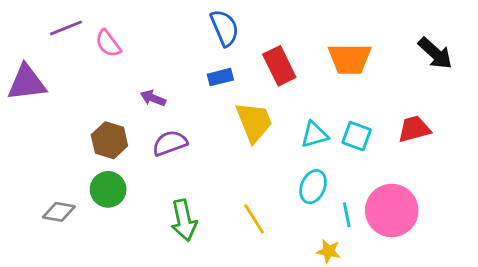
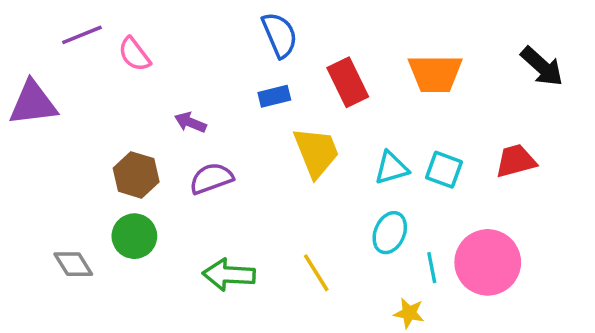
gray diamond: (59, 212) -> (73, 264), turned 48
green arrow: (184, 220) -> (229, 275), turned 105

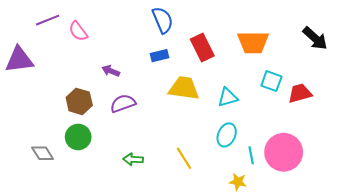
yellow trapezoid: (316, 152) -> (184, 88), turned -60
cyan square: (444, 170) -> (271, 81), moved
green arrow: (229, 275) -> (133, 159), size x0.7

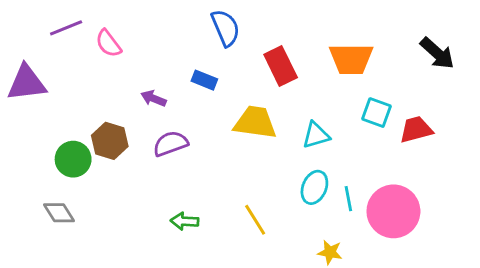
blue rectangle: (160, 56) -> (204, 80), moved, turned 36
green circle: (78, 137) -> (73, 159), moved
cyan line: (251, 155) -> (348, 199), moved

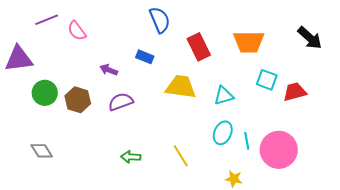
green circle: (73, 159) -> (45, 93), moved

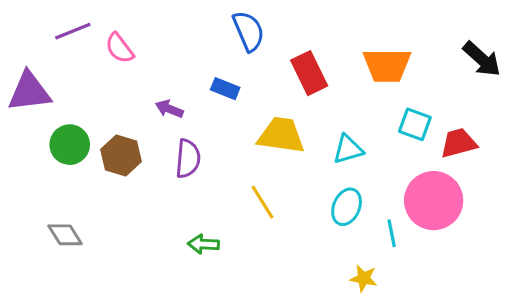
purple semicircle: (121, 102) -> (188, 159), turned 115
cyan line: (247, 141) -> (392, 233), moved
pink circle: (279, 150) -> (434, 201), moved
yellow line: (181, 156) -> (263, 202), moved

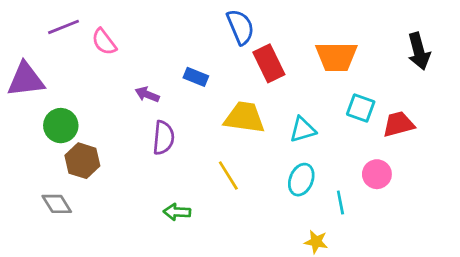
blue semicircle: (249, 31) -> (240, 27), moved
black arrow: (482, 59) -> (419, 51), turned 33
brown hexagon: (121, 155) -> (82, 161), moved
pink circle: (434, 201) -> (377, 174), size x0.6

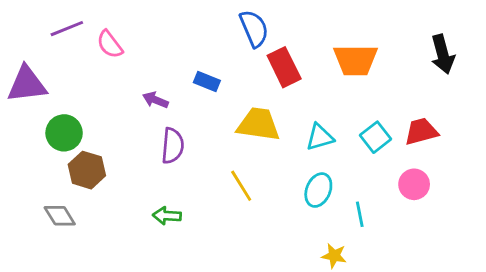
cyan square: (361, 108) -> (376, 137), moved, turned 32
pink circle: (377, 174) -> (414, 184), moved
green arrow: (177, 212) -> (167, 216), moved

